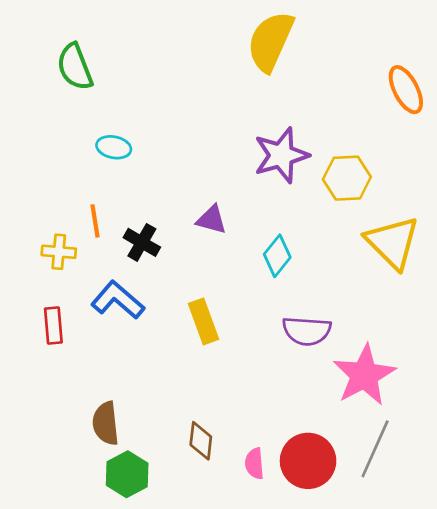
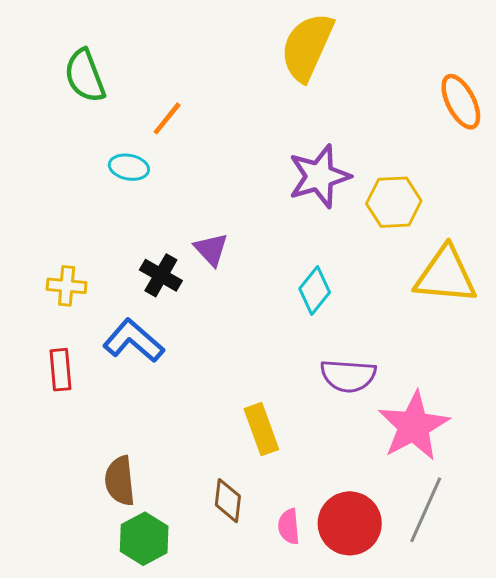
purple triangle: (212, 220) -> (211, 249), moved, turned 32
orange line: (95, 221) -> (167, 118), moved, turned 48
yellow triangle: (392, 242) -> (446, 275), turned -40
yellow rectangle: (203, 321) -> (261, 429), moved

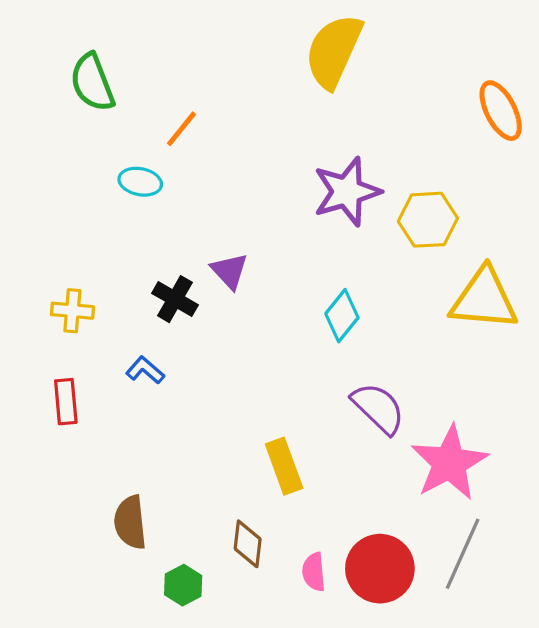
blue L-shape: (134, 341) -> (145, 370), size x0.6
purple semicircle: (348, 376) -> (378, 408), turned -140
green hexagon: (144, 539) -> (183, 585), moved, size x0.7

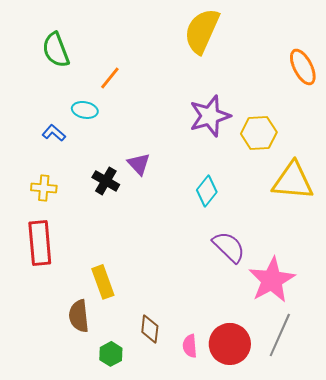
blue L-shape: (145, 370) -> (54, 133), moved
red rectangle: (66, 402) -> (40, 243), size x1.6
yellow rectangle: (284, 466) -> (103, 282), moved

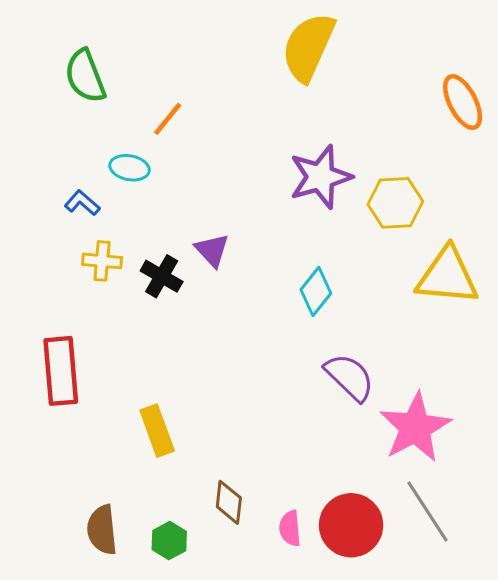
yellow cross: (44, 188) -> (102, 261), moved
brown semicircle: (79, 316) -> (102, 530), moved
gray line: (280, 335) -> (427, 512), turned -57

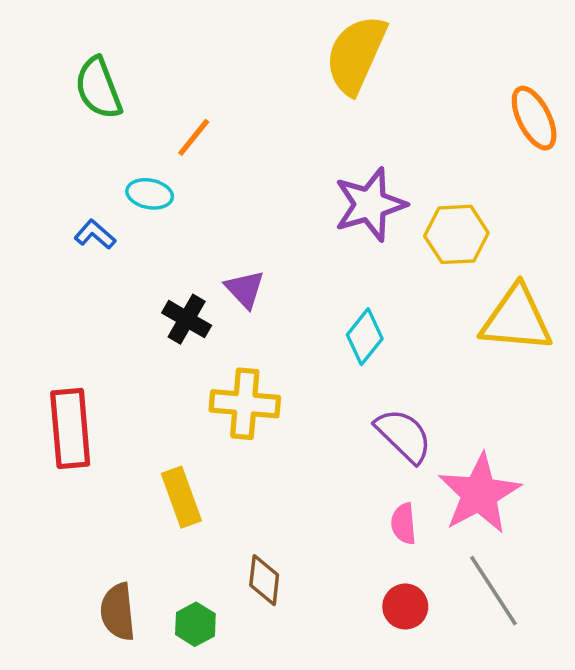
yellow cross: (102, 261) -> (245, 404), moved, size x1.5
red circle: (351, 525) -> (405, 607), size x0.6
pink semicircle: (290, 528) -> (404, 524), moved

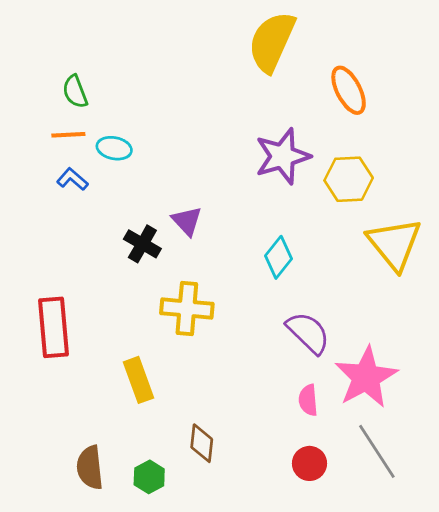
green semicircle: (98, 88) -> (75, 92), moved, size x0.7
orange ellipse: (534, 118) -> (349, 90), moved
orange line: (194, 137) -> (68, 135), moved, turned 48
yellow triangle: (516, 319) -> (394, 244), turned 46

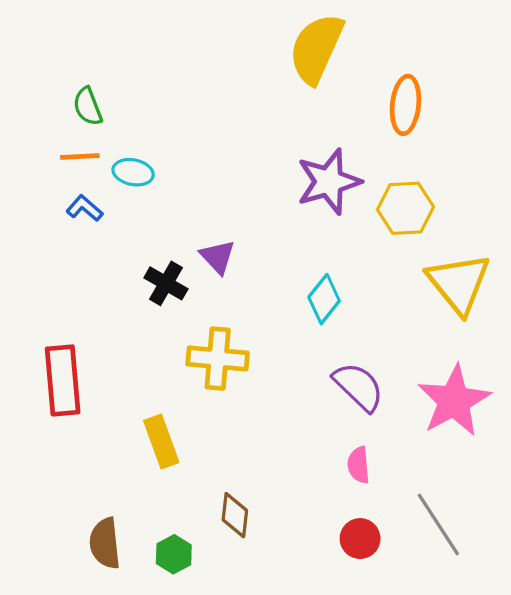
orange ellipse: (349, 90) -> (405, 105), turned 33
pink star: (366, 377) -> (454, 401), moved

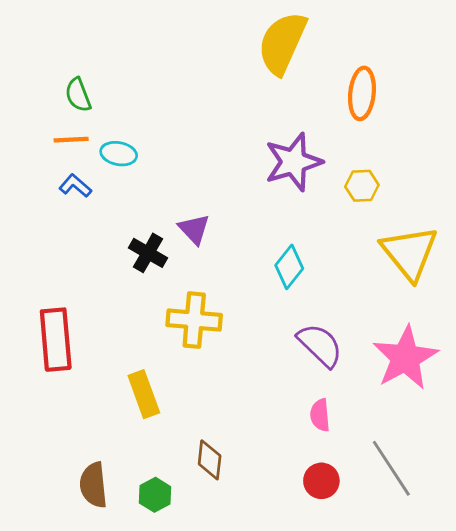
yellow hexagon: (405, 208) -> (362, 186), size x0.7

